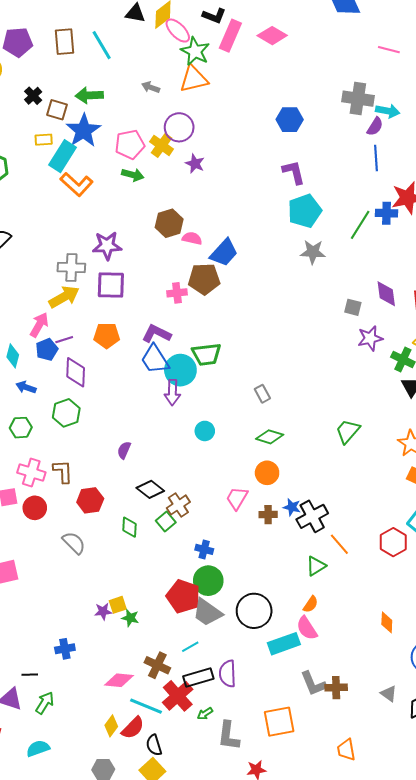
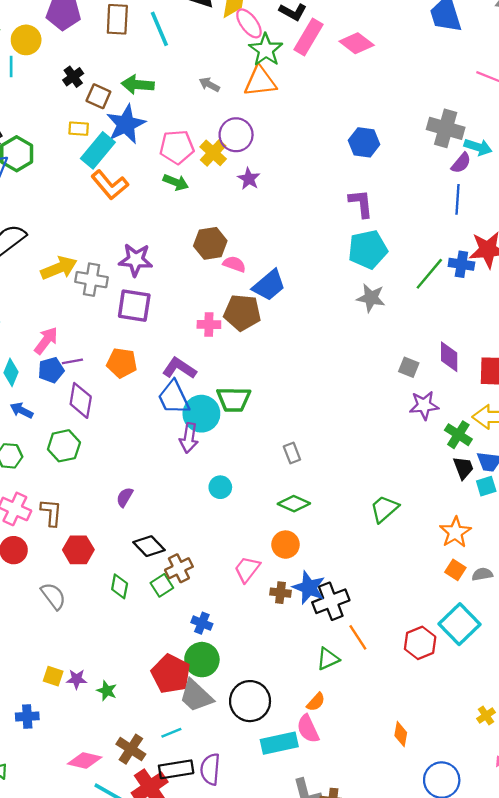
yellow arrow: (64, 297) -> (59, 268), moved
blue star: (292, 507) -> (309, 588), size x1.6
yellow square: (118, 605) -> (53, 676), moved, turned 30

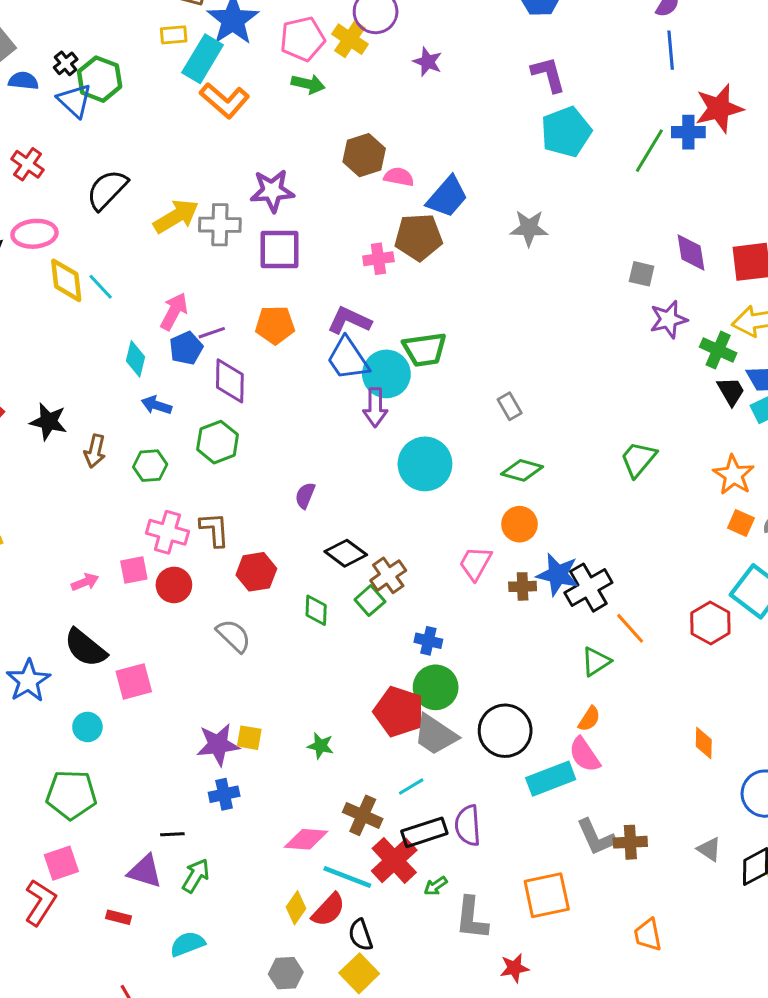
purple star: (249, 179) -> (428, 62), moved
gray star: (371, 298) -> (529, 228), moved
cyan circle: (220, 487) -> (425, 464), size x1.8
purple star: (77, 679) -> (218, 745), moved, size x1.6

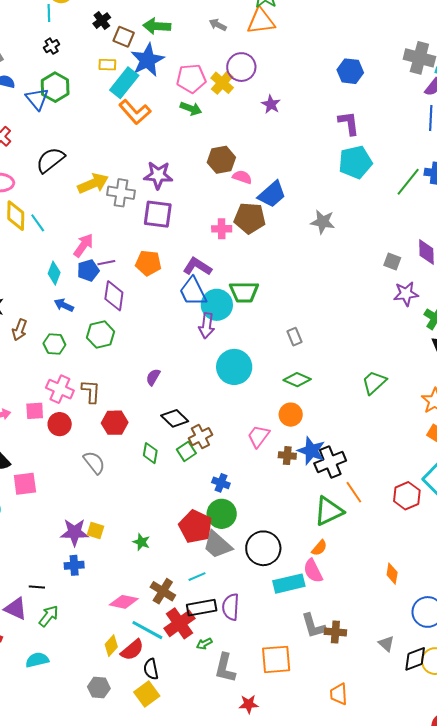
black cross: (66, 63) -> (52, 46), moved
green triangle: (596, 661) -> (329, 511), size x1.5

